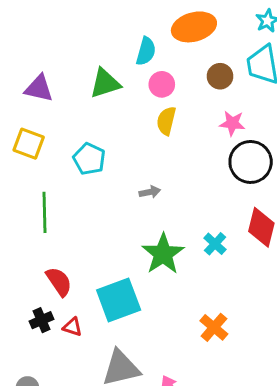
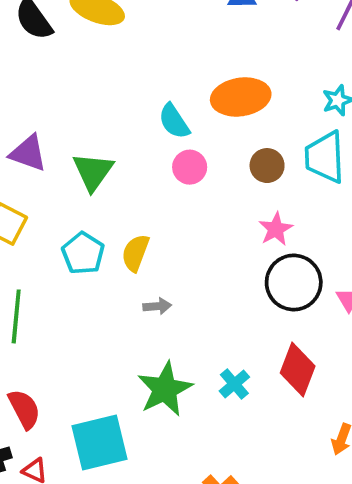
cyan semicircle: (146, 51) -> (174, 121), turned 124
green triangle: (105, 83) -> (93, 172), moved, turned -44
yellow semicircle: (166, 121) -> (135, 253), moved
pink star: (232, 123) -> (276, 229), turned 30

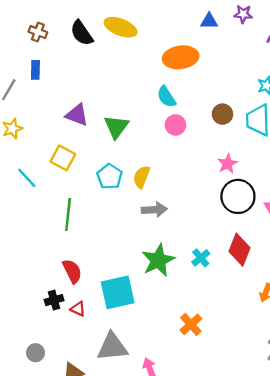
orange ellipse: (241, 97) -> (181, 57), moved
brown circle: (267, 166) -> (222, 114), moved
gray arrow: (157, 306) -> (154, 210), size x1.5

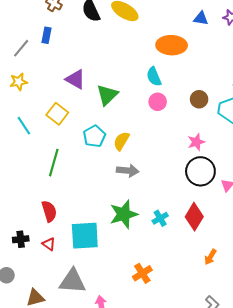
black cross: (54, 300) -> (21, 239), moved

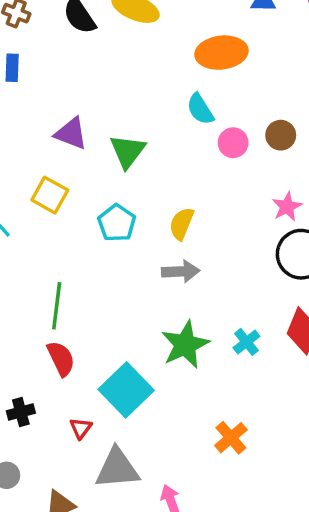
pink circle: (158, 102) -> (233, 143), moved
yellow semicircle: (121, 141) -> (182, 224), moved
green line: (54, 163) -> (57, 306), moved
cyan square: (85, 236) -> (126, 390), turned -32
red triangle: (49, 244) -> (81, 428), moved, turned 40

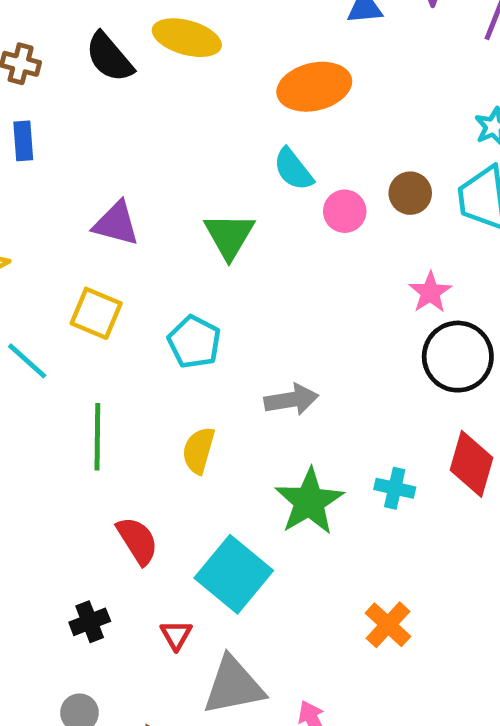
green triangle: (128, 151) -> (229, 236), moved
yellow semicircle: (182, 224) -> (198, 450), moved
green line: (57, 306) -> (97, 437), moved
cyan cross: (246, 342) -> (395, 488), turned -32

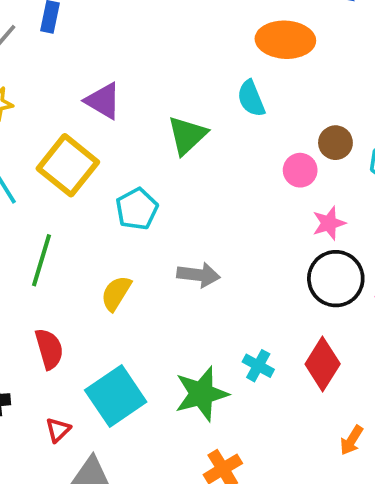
pink circle: (345, 211) -> (300, 170), moved
yellow square: (96, 313) -> (68, 165), size x1.4
green star: (309, 502) -> (201, 394), moved

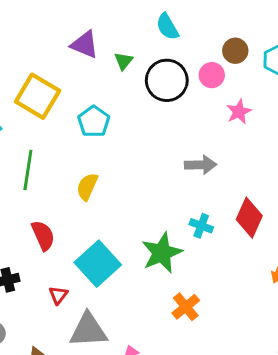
purple triangle: (103, 101) -> (85, 45), moved
green triangle: (187, 135) -> (124, 61), size x0.6
gray arrow: (198, 275) -> (201, 165), moved
black circle: (336, 279) -> (167, 80), moved

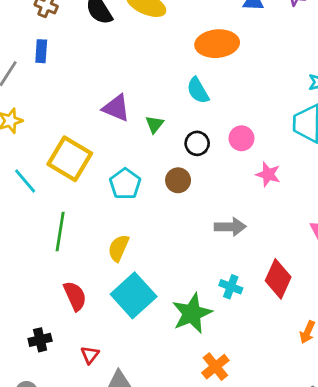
brown circle: (235, 51) -> (178, 180), moved
black circle: (167, 80) -> (197, 143), size x0.6
pink star: (239, 112) -> (268, 174), turned -30
cyan square: (98, 264) -> (134, 295), moved

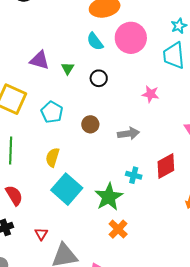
pink circle: (241, 138) -> (131, 38), moved, size x1.8
brown circle: (178, 180) -> (90, 124), moved
red diamond: (278, 279) -> (166, 166), turned 44
red semicircle: (75, 296) -> (14, 195), moved
orange cross: (215, 367) -> (118, 229), moved

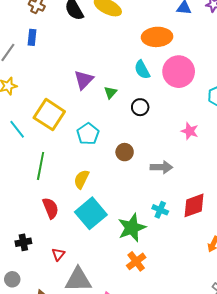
purple triangle: (40, 60) -> (84, 80), turned 50
red semicircle: (14, 195) -> (51, 208), moved

